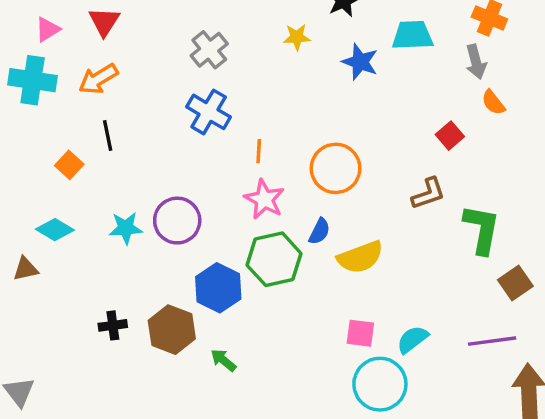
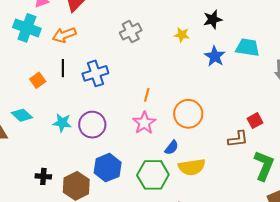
blue cross: (209, 112) -> (95, 73), moved, turned 30
red square: (450, 136) -> (255, 121), moved
green hexagon: (274, 259) -> (153, 175), moved

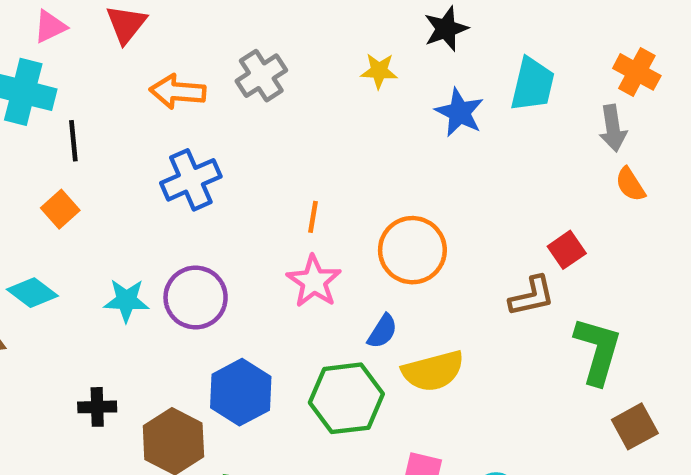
orange arrow: (64, 35) -> (178, 92), moved, turned 30
cyan trapezoid: (248, 47) -> (532, 84), turned 100
black line: (63, 68) -> (73, 141), moved
black cross: (43, 176) -> (97, 407), moved

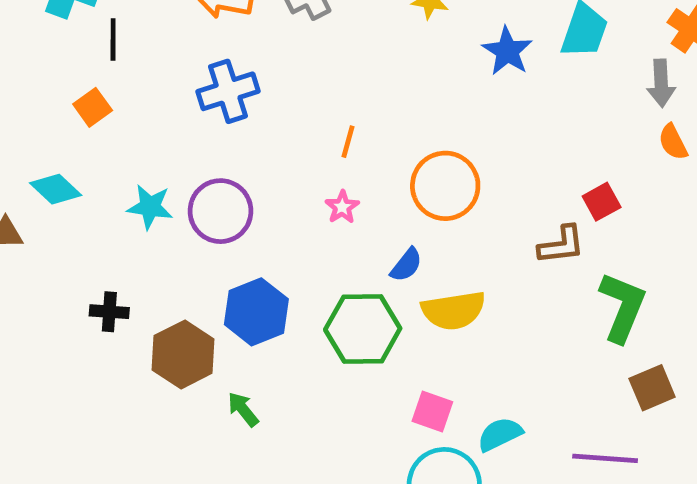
pink star: (314, 281) -> (342, 207), size x0.6

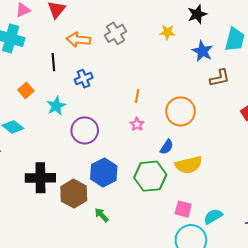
black line: (113, 39) -> (53, 62), moved
blue cross: (228, 91) -> (84, 79), size x0.7
cyan star: (150, 207) -> (56, 106), moved, turned -30
brown L-shape: (561, 245) -> (220, 78), moved
black cross: (109, 312) -> (40, 178), size x1.8

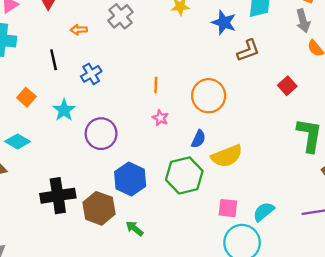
orange arrow: (78, 40) -> (79, 30), size x0.6

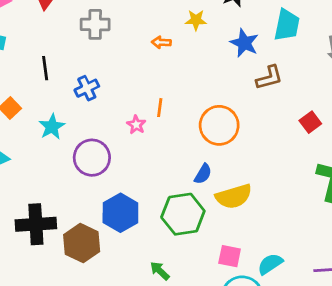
gray cross: (120, 16) -> (95, 24), moved, turned 35
orange arrow: (79, 30) -> (161, 42), moved
pink star: (160, 118) -> (136, 125), moved
green arrow: (135, 228) -> (160, 271), moved

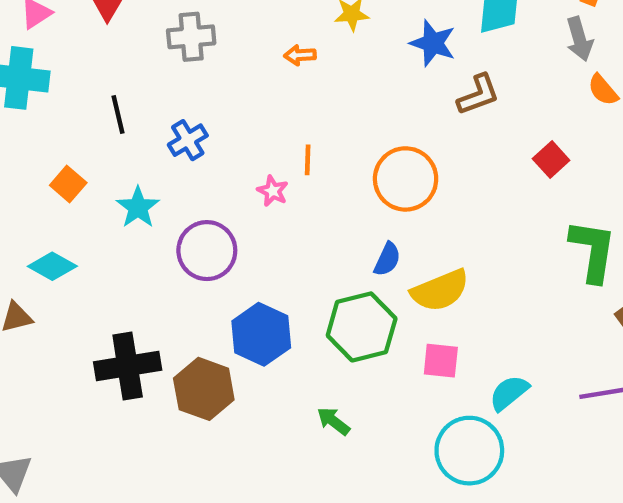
pink square: (230, 256) -> (441, 361), moved

